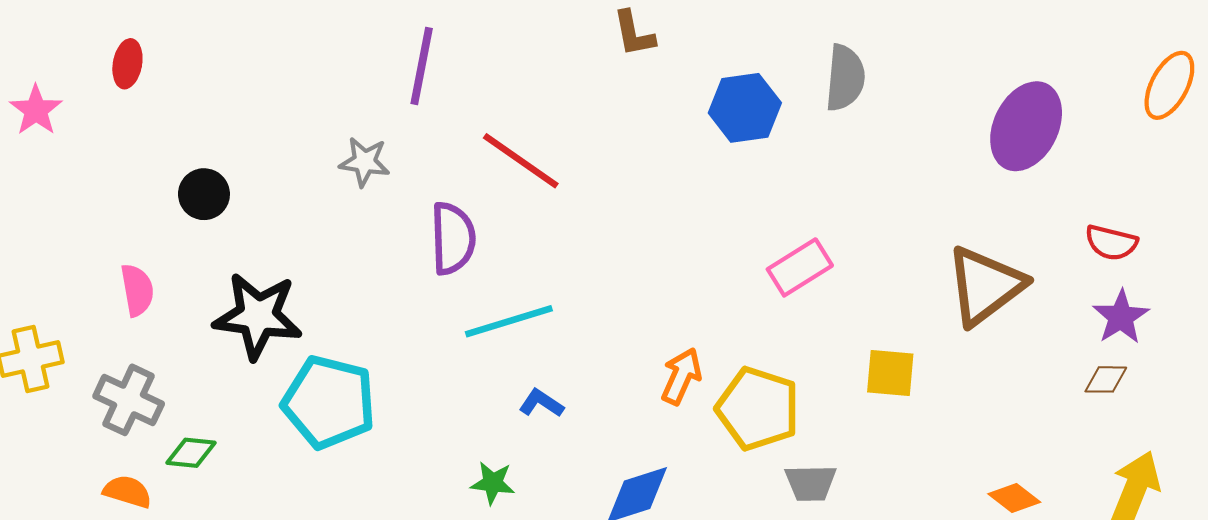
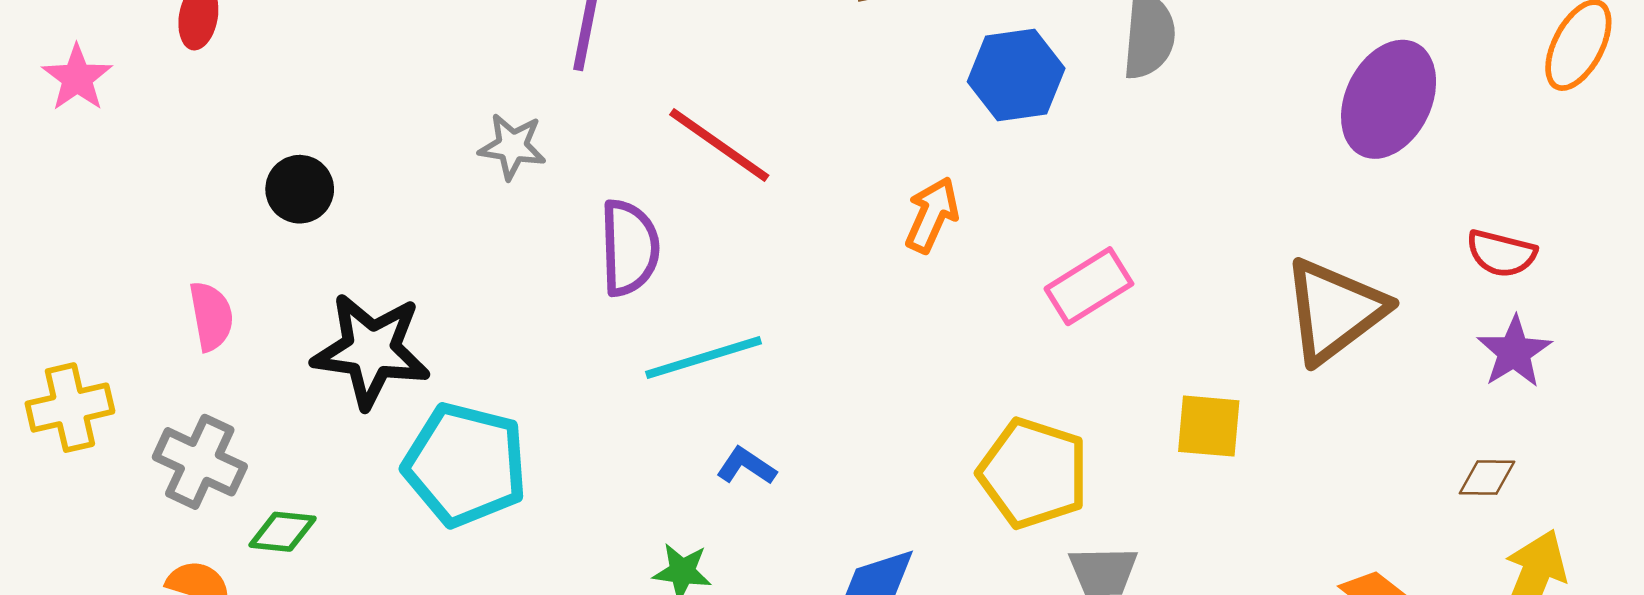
orange arrow: (681, 376) -> (932, 215), moved
brown diamond: (1106, 379) -> (1487, 477), moved

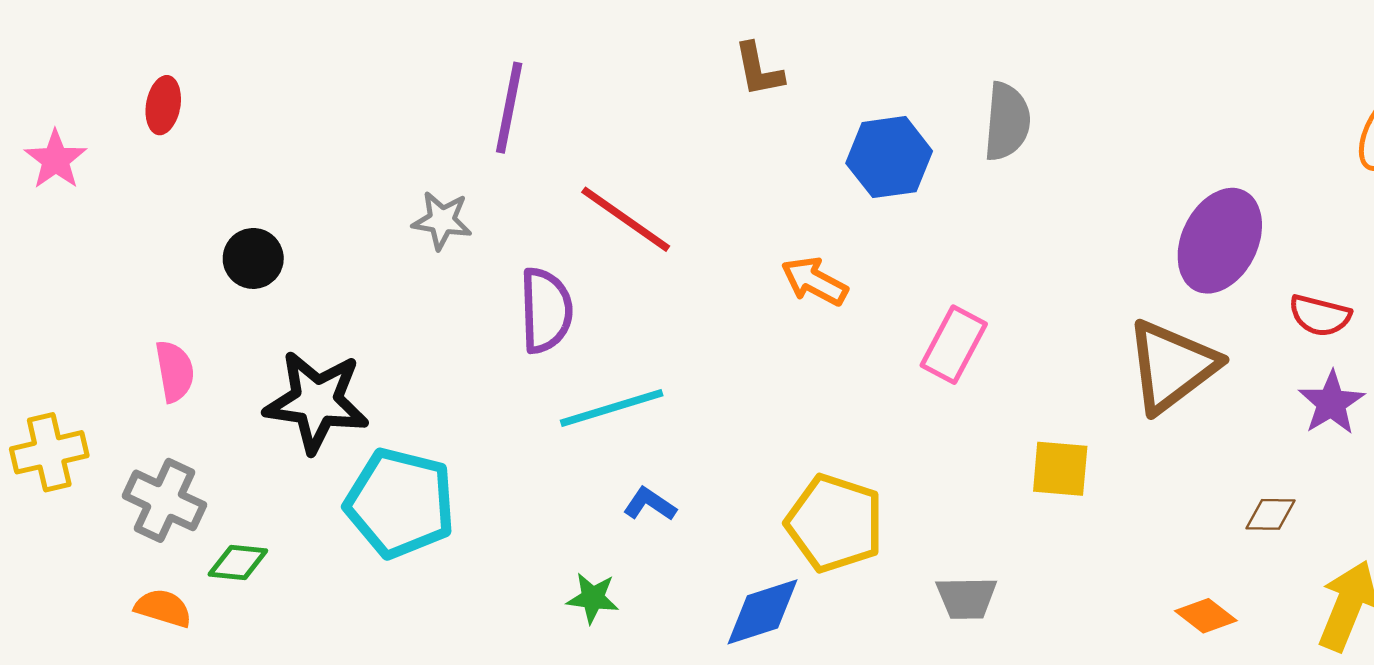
purple ellipse: (1389, 99) -> (1220, 241), moved
orange arrow: (932, 215) -> (814, 281), turned -86
pink rectangle: (1089, 286) -> (954, 345), turned -30
yellow pentagon: (1033, 473) -> (835, 523), moved
brown diamond: (1487, 477) -> (1270, 514), moved

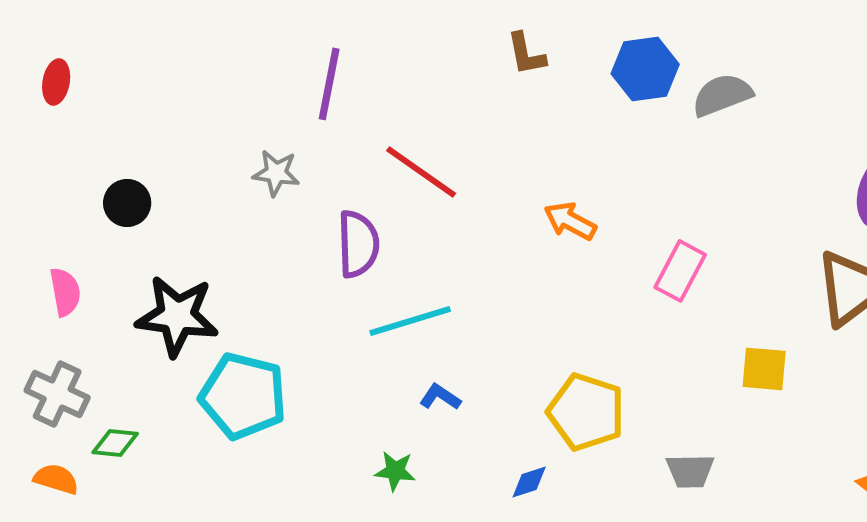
gray semicircle: (1007, 122) -> (722, 95), turned -116
blue hexagon: (889, 157) -> (645, 69), moved
blue diamond: (762, 612) -> (529, 482), size x0.6

